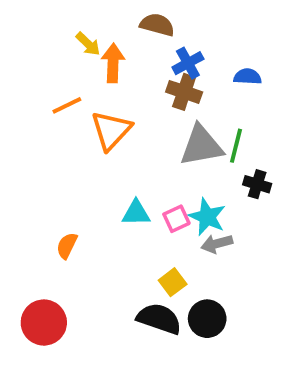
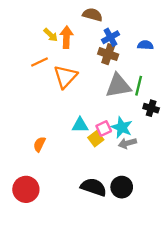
yellow arrow: (88, 44) -> (51, 35), moved
yellow square: (173, 282) -> (96, 139), moved

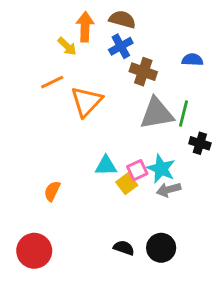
orange arrow: (66, 37) -> (85, 27), moved
blue cross: (110, 37) -> (121, 46), moved
black semicircle: (94, 187) -> (124, 248), size x0.6

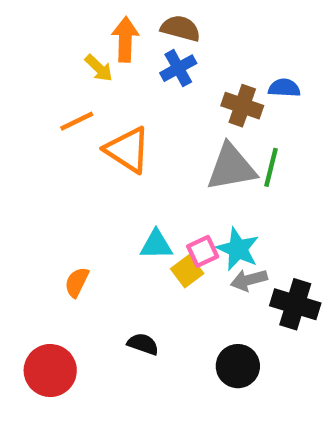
brown cross: (143, 72) -> (242, 106), moved
orange triangle: (86, 101) -> (127, 150), turned -40
black cross: (200, 143) -> (295, 304), moved, size x1.5
black semicircle: (124, 248) -> (143, 344), moved

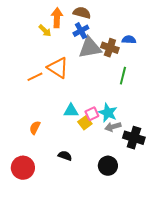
orange line: (77, 121) -> (35, 77), moved
gray triangle: (231, 167) -> (90, 48), moved

